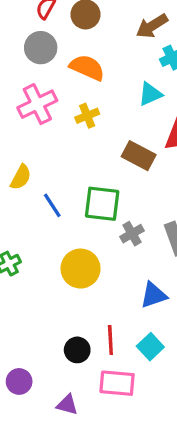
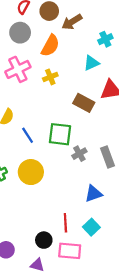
brown arrow: (152, 26) -> (72, 22), moved
orange semicircle: (87, 68) -> (50, 46), turned 95
yellow circle: (81, 269) -> (31, 172), moved
black circle: (77, 350) -> (44, 240), moved

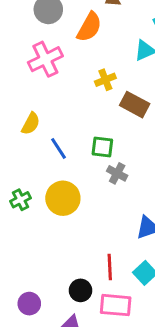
yellow cross: (50, 77) -> (105, 80), moved
green square: (60, 134) -> (102, 147), size x0.7
gray cross: (79, 154) -> (117, 173), moved, turned -32

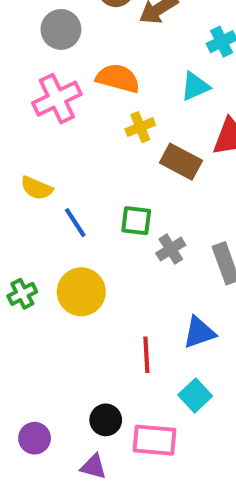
orange semicircle: (89, 27) -> (118, 78), moved, turned -104
yellow semicircle: (31, 124) -> (37, 188), turned 85
gray cross: (117, 173) -> (171, 249), moved, turned 30
red line: (110, 267) -> (146, 355), moved

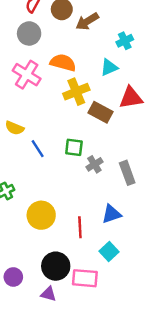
pink cross: (57, 99) -> (27, 75), turned -32
yellow cross: (140, 127) -> (76, 92), size x1.5
yellow circle: (81, 292) -> (41, 215), moved
black circle: (106, 420) -> (56, 266), size x1.5

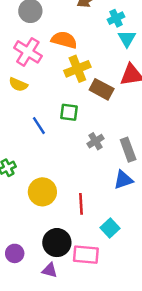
cyan cross: (125, 41) -> (116, 18), moved
cyan triangle: (109, 67) -> (127, 39), moved, turned -36
yellow semicircle: (15, 128) -> (18, 85), moved
green square: (74, 147) -> (69, 112), moved
blue triangle: (111, 214) -> (123, 180), moved

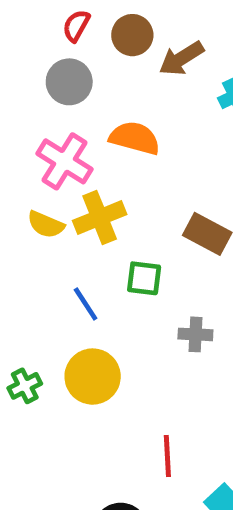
yellow cross: (77, 69) -> (100, 217), moved
gray cross: (95, 141) -> (195, 334), turned 35
yellow circle: (42, 192) -> (93, 377), moved

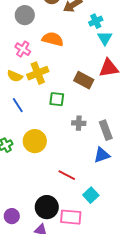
pink cross: (65, 161) -> (23, 49), size x0.7
blue line: (86, 304) -> (18, 105), moved
red line: (167, 456) -> (67, 175), turned -60

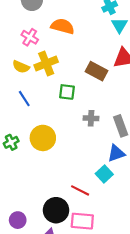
red line: (67, 175) -> (80, 190), moved
cyan square: (91, 195) -> (104, 174), moved

